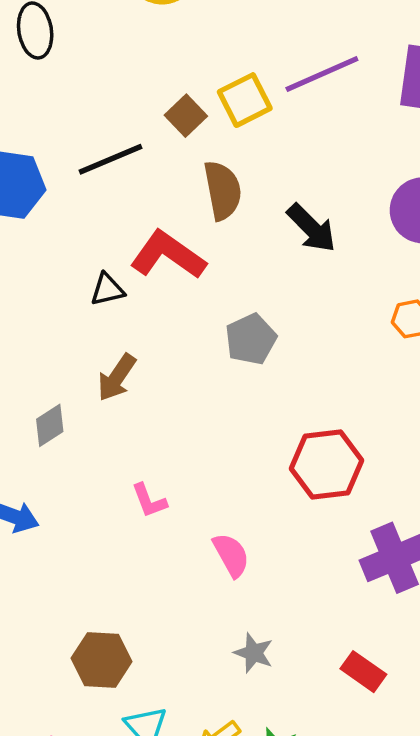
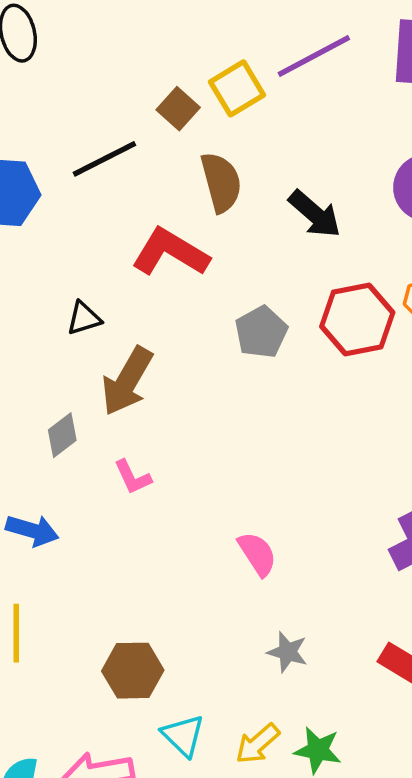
black triangle: (107, 290) -> (84, 318), moved
brown arrow: (117, 378) -> (127, 381), size x1.4
red hexagon: (326, 465) -> (357, 320), moved
pink L-shape: (149, 501) -> (133, 477), moved

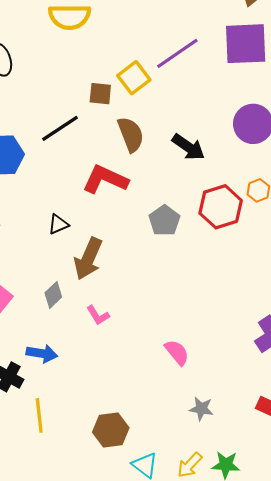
brown square: (178, 109) -> (100, 94), turned -30

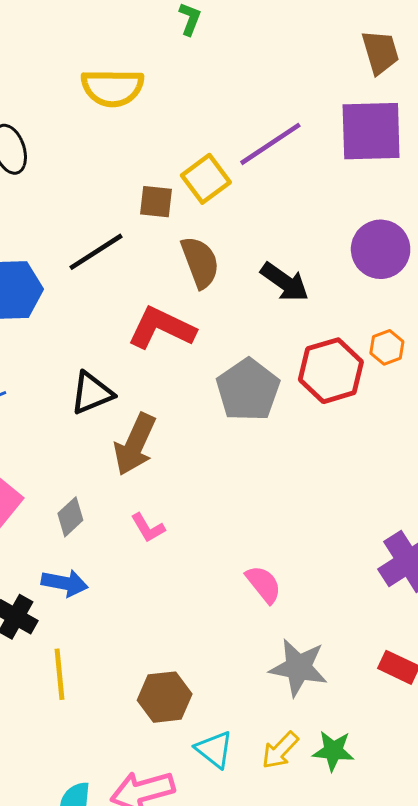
gray pentagon: (164, 221) -> (248, 390), size x1.4
black triangle: (58, 224) -> (92, 393), size x1.4
gray diamond: (53, 295) -> (70, 517), moved
gray star: (201, 409) -> (298, 667), size x1.6

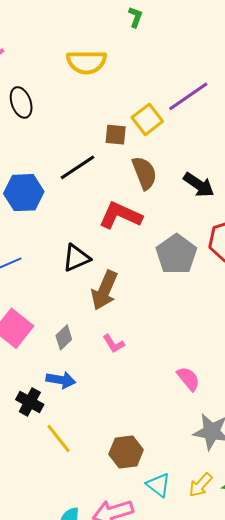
yellow line: (60, 674) -> (58, 438), turned -32

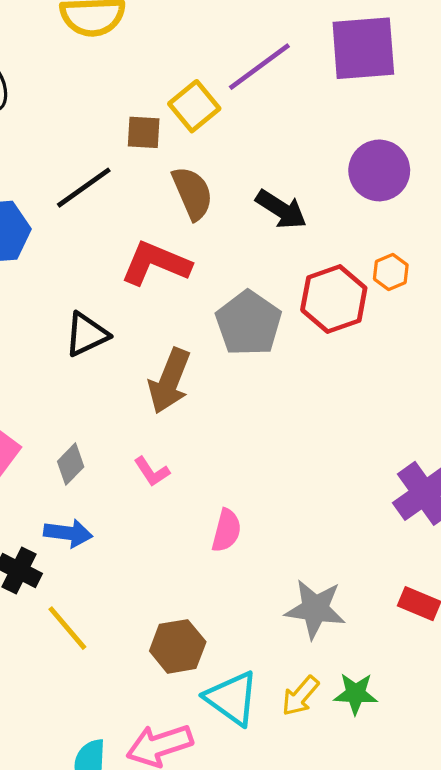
brown arrow: (104, 290) -> (169, 381), moved
pink semicircle: (188, 379) -> (226, 531), moved, turned 56
cyan triangle: (158, 485) -> (232, 698), size x1.4

